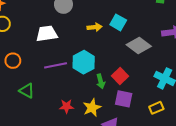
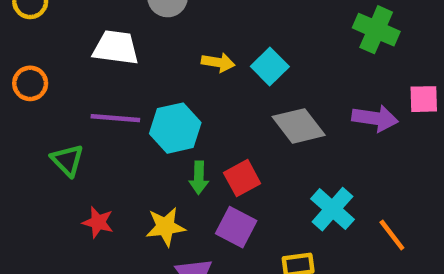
green triangle: (27, 91) -> (67, 160), moved
red star: (66, 106) -> (98, 222), moved

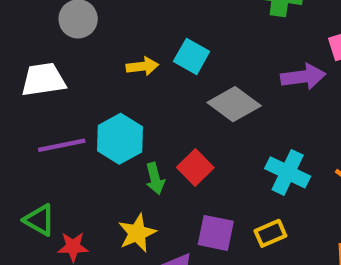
green triangle: (67, 160) -> (39, 220), moved
purple square: (236, 227) -> (216, 233), moved

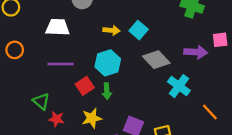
cyan hexagon: (120, 139) -> (108, 63), moved
red square: (195, 167) -> (85, 86), moved
cyan cross: (288, 172) -> (179, 86), moved

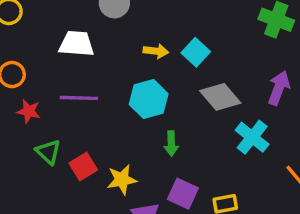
purple arrow: (196, 52) -> (279, 88), turned -75
red square: (85, 86) -> (83, 166), moved
green arrow: (107, 91) -> (171, 144), moved
red star: (56, 119) -> (29, 111), moved

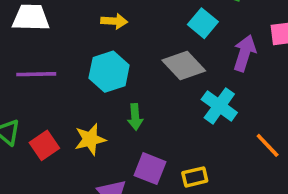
cyan square: (196, 52) -> (203, 23), moved
yellow star: (122, 180) -> (90, 139), moved

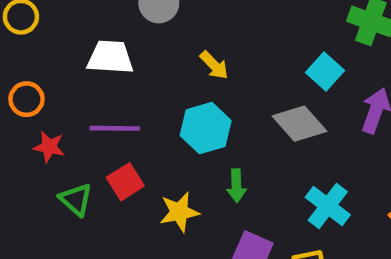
yellow arrow: (114, 21) -> (214, 65), turned 40
cyan cross: (219, 106) -> (328, 206), moved
red square: (44, 145) -> (125, 182), moved

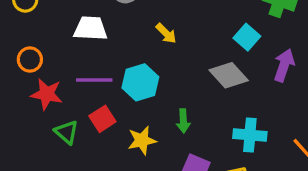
cyan hexagon: (206, 128) -> (140, 82), moved
red star: (49, 147) -> (47, 94), size x1.4
cyan cross: (328, 206) -> (250, 135), turned -32

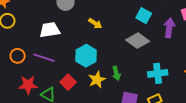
purple line: (94, 80) -> (44, 58), moved, turned 30
red star: (47, 94) -> (28, 85), moved
yellow star: (142, 140) -> (97, 80), moved

